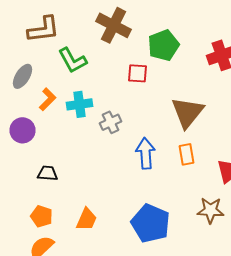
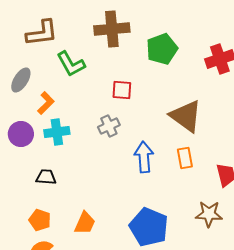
brown cross: (114, 25) -> (112, 29), turned -32
red square: (138, 73) -> (122, 90), moved
cyan cross: (80, 104) -> (57, 132), moved
brown triangle: (188, 112) -> (186, 116), turned -33

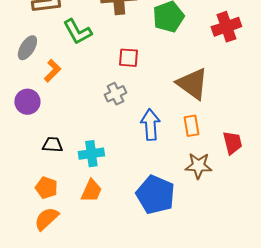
cyan cross: (57, 132) -> (91, 154), moved
brown star: (209, 214) -> (198, 166), moved

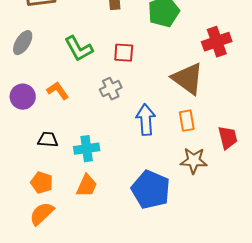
red cross: (226, 27) -> (217, 42), moved
green L-shape: (77, 32) -> (79, 49), moved
orange L-shape: (52, 71) -> (58, 91), moved, turned -80

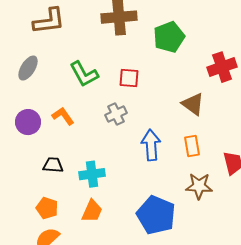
brown triangle: (188, 79) -> (193, 104), size x0.7

